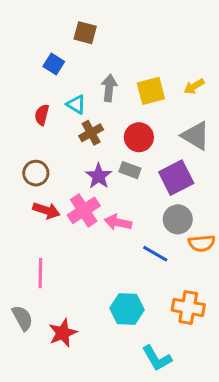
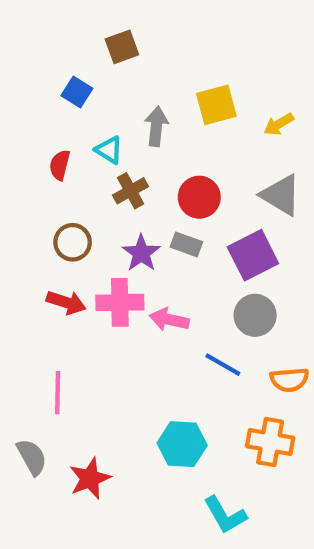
brown square: (85, 33) -> (122, 47), turned -35
yellow square: (151, 91) -> (216, 105), moved
brown circle: (36, 173) -> (73, 242), moved
pink cross: (84, 210) -> (120, 302), turned 32
orange semicircle: (202, 243) -> (289, 380), moved

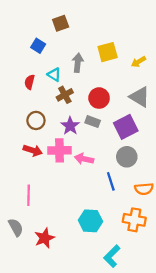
blue line: (223, 365) -> (111, 181), turned 42
cyan L-shape: (225, 515) -> (112, 256), turned 75

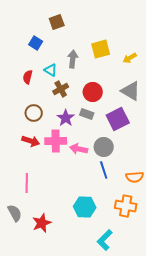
gray circle: (127, 157) -> (104, 147), moved

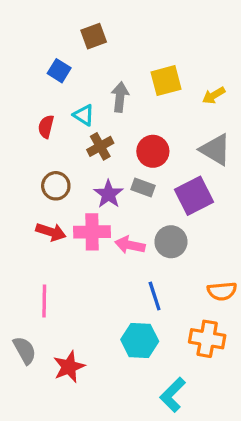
blue line: (104, 170) -> (155, 296), moved

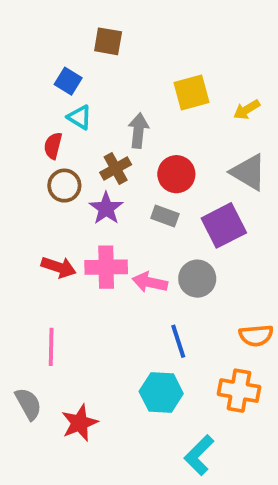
brown square: (94, 36) -> (108, 41), turned 30
gray arrow: (120, 97) -> (138, 131), moved
cyan triangle: (84, 115) -> (80, 117), moved
brown circle: (56, 186) -> (64, 186), moved
purple star: (108, 194) -> (106, 208), moved

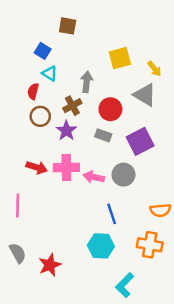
yellow arrow: (247, 110) -> (154, 69), turned -98
gray triangle: (248, 172) -> (145, 95), moved
pink line: (51, 347) -> (18, 206), moved

